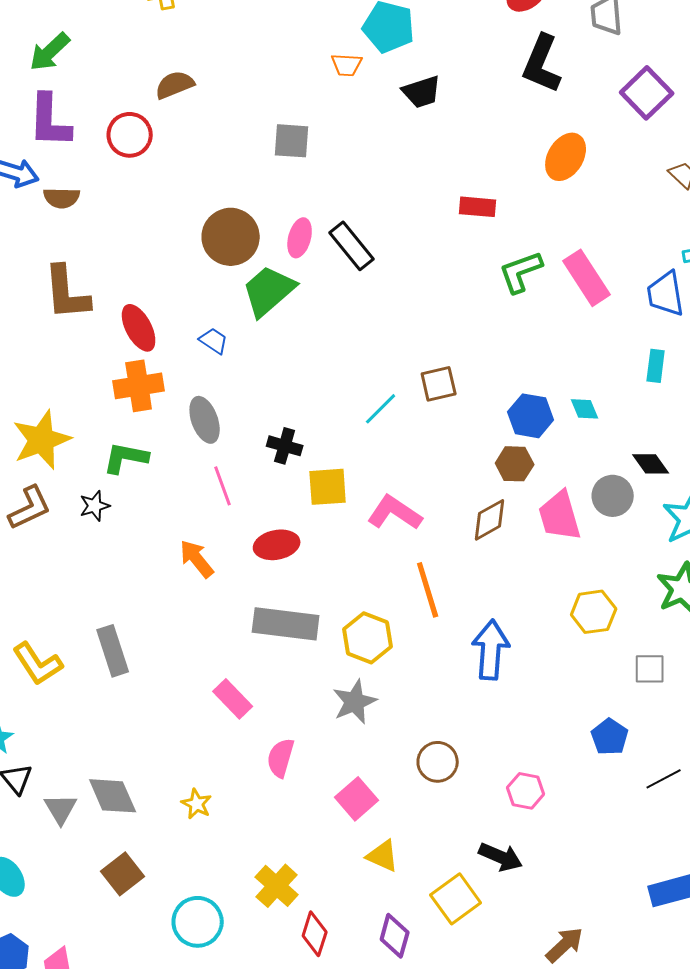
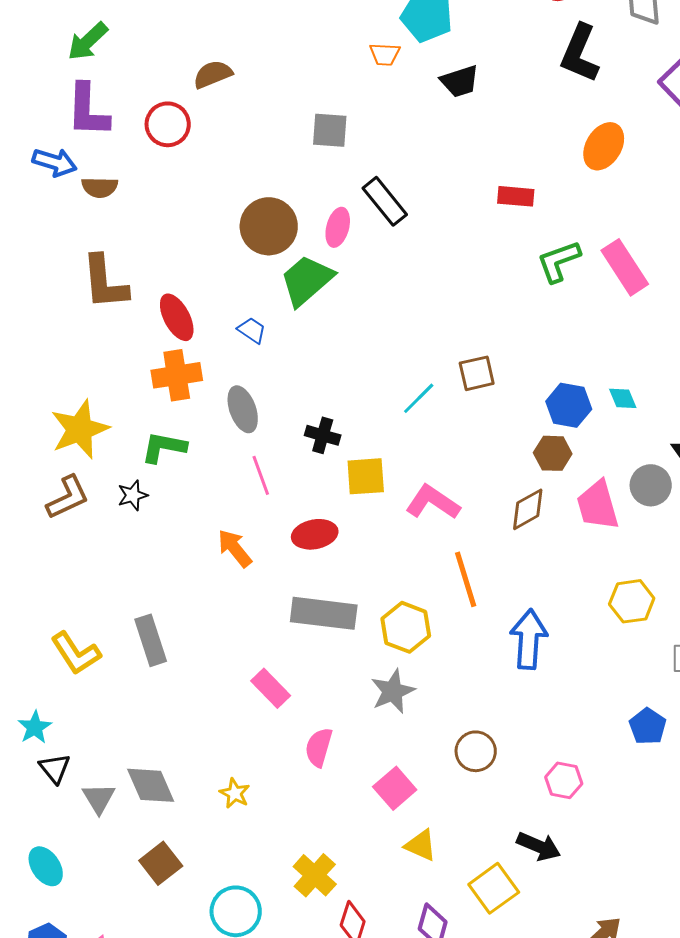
black rectangle: (352, 246) -> (385, 201), moved

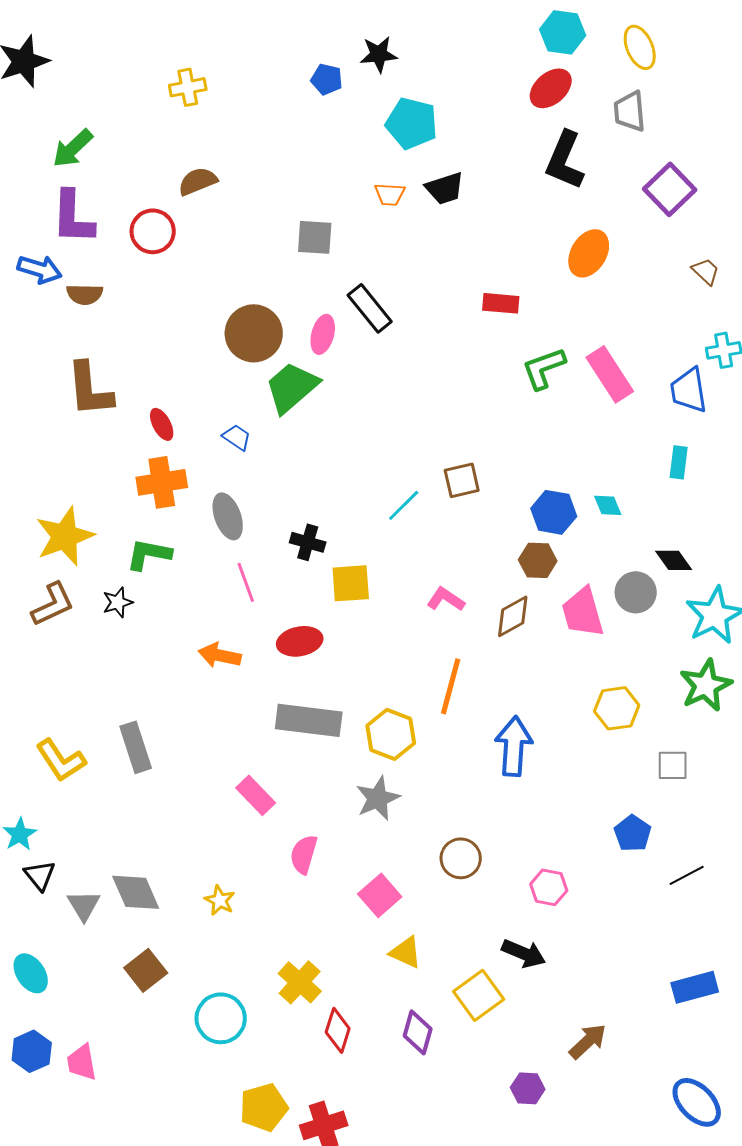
orange trapezoid: (385, 54) -> (390, 194), moved
red ellipse: (177, 317) -> (162, 424), size x0.7
pink L-shape: (433, 502) -> (446, 599), moved, size x0.7
orange arrow: (235, 548) -> (220, 655), turned -39
orange line: (466, 579) -> (451, 686), turned 32

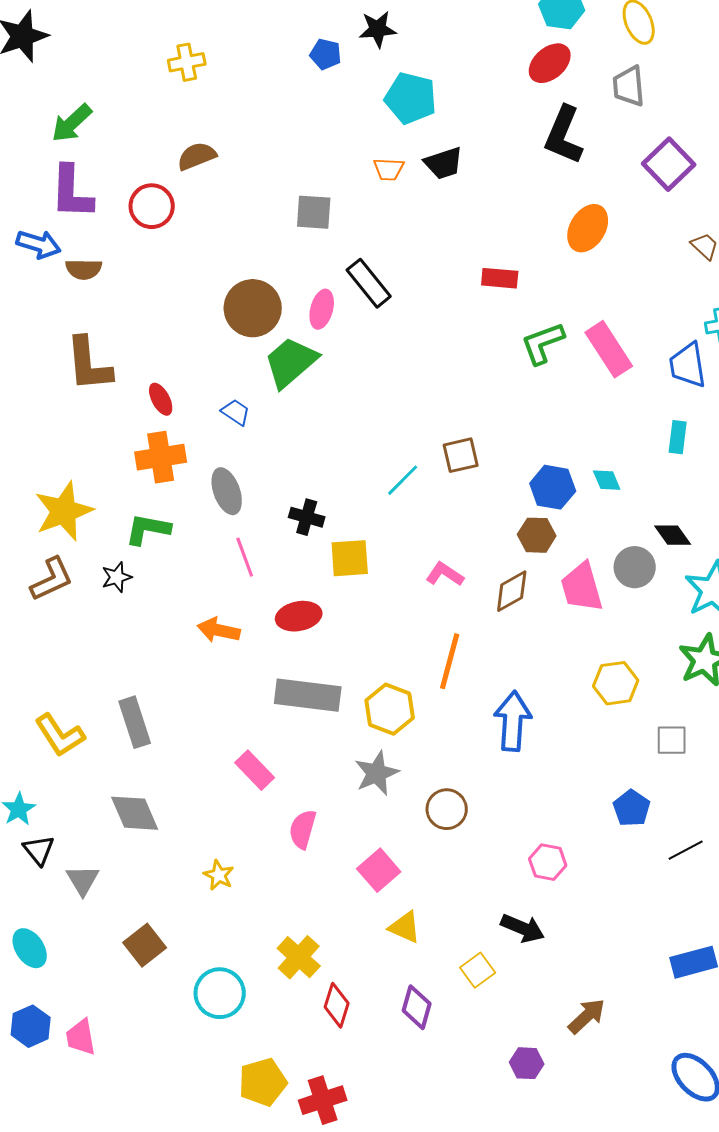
brown circle: (461, 858) -> (447, 809), moved
gray diamond: (136, 892) -> (135, 813), moved
yellow square: (479, 995) -> (478, 970), size x0.7

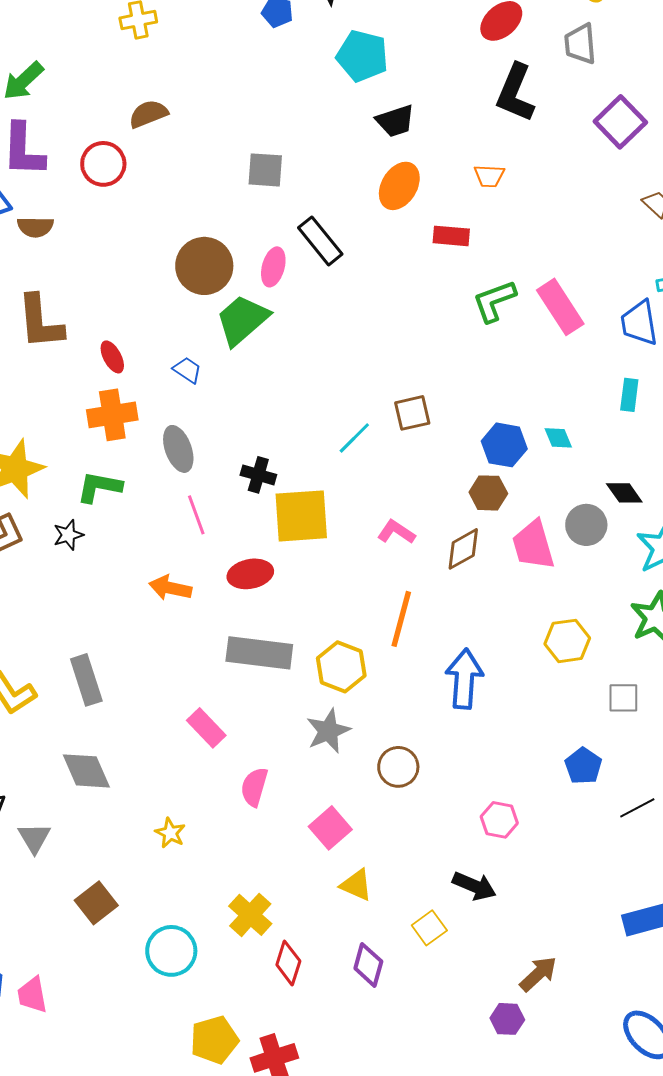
orange trapezoid: (389, 169) -> (489, 176), moved
orange ellipse: (588, 228) -> (399, 186), moved
yellow square: (350, 558) -> (301, 516), size x1.4
purple hexagon: (527, 1063) -> (507, 1019), moved

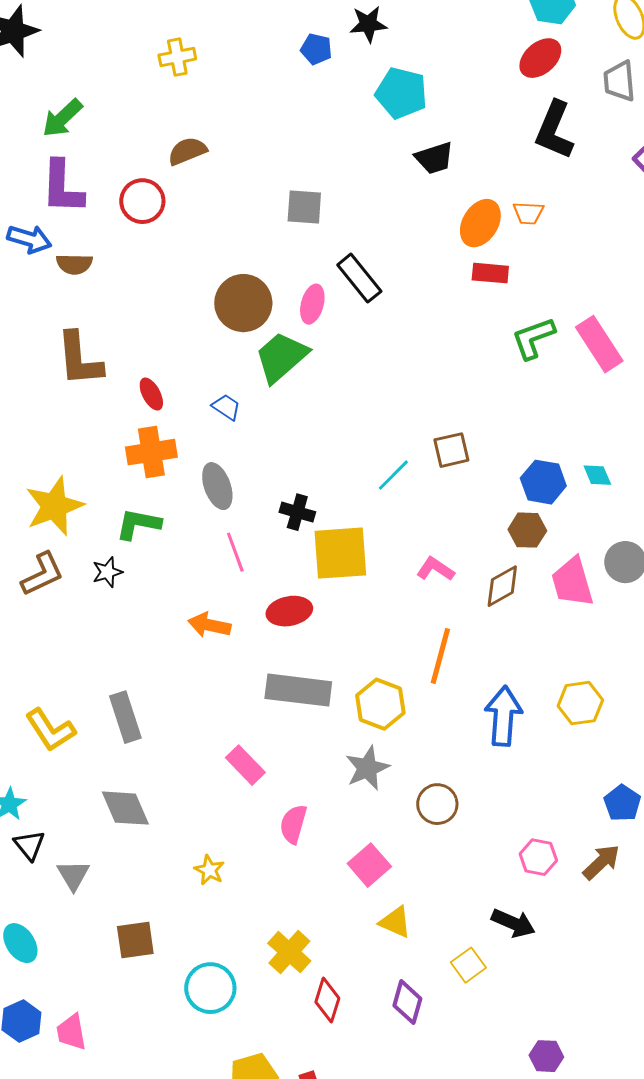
orange ellipse: (399, 186) -> (480, 223), moved
yellow hexagon: (567, 641) -> (580, 703), moved
brown square: (96, 903) -> (135, 940), turned 30
brown arrow: (538, 974) -> (601, 862), moved

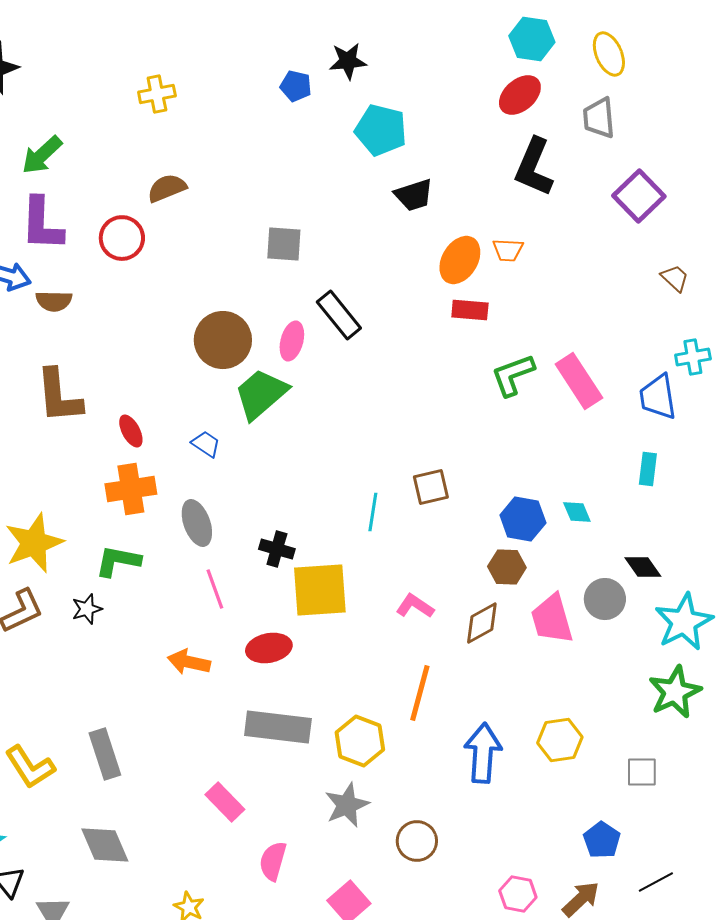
cyan line: (393, 475) -> (373, 512), turned -36

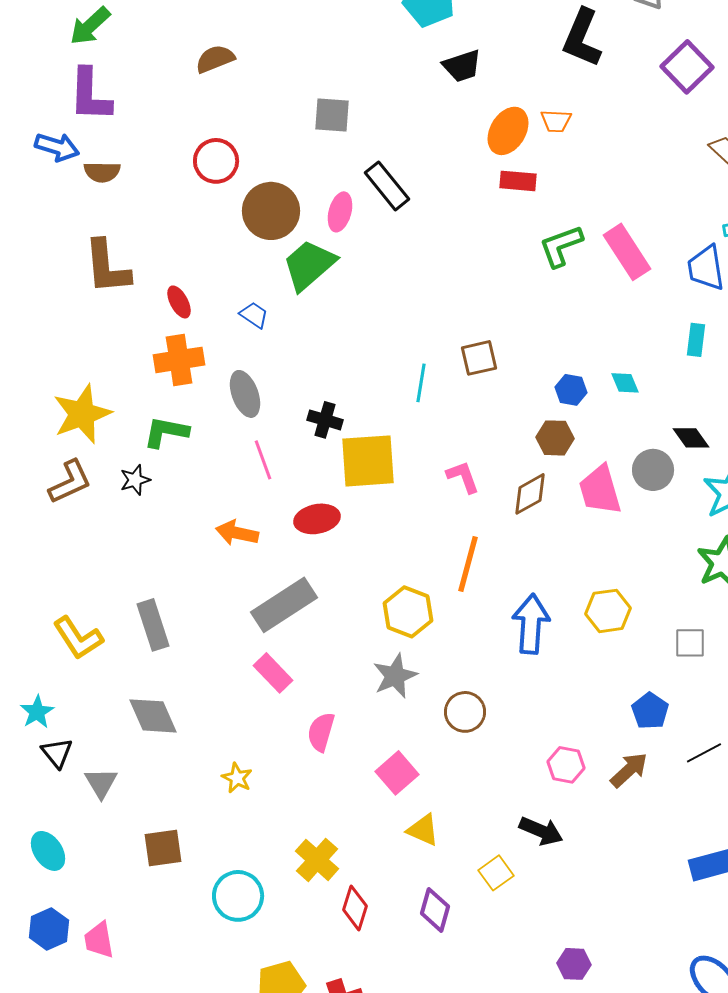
red circle: (122, 238) -> (216, 161), moved
blue hexagon: (523, 519) -> (571, 390), size x0.7
pink L-shape: (415, 606) -> (463, 477), turned 36
gray rectangle: (278, 727) -> (284, 605), moved, turned -40

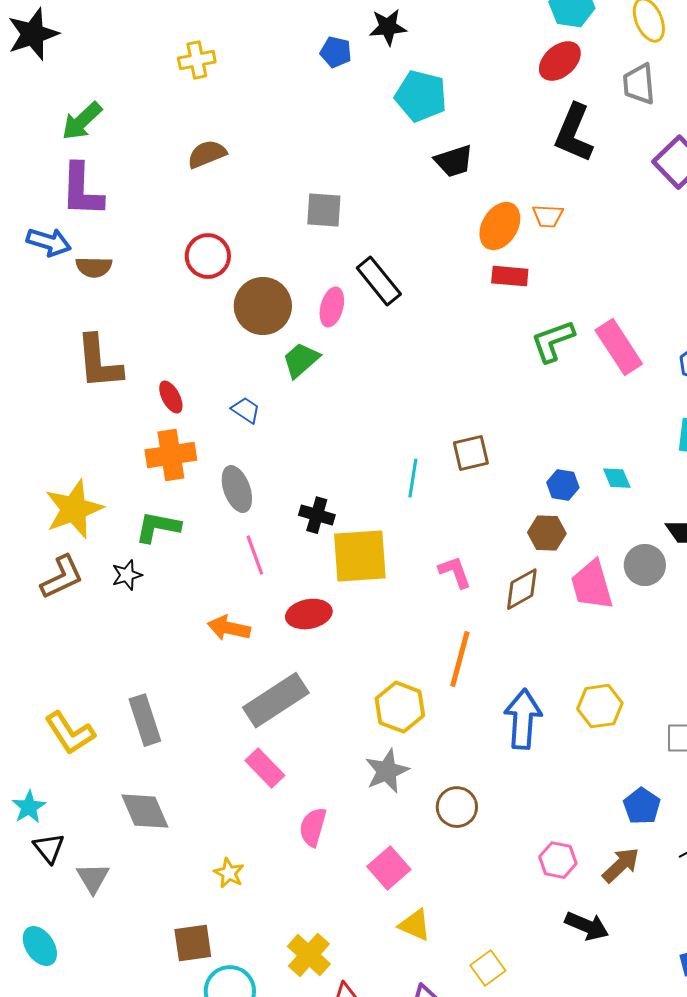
green trapezoid: (309, 265) -> (301, 360), size x0.7
black arrow: (541, 831) -> (587, 926), moved
brown square: (163, 848) -> (193, 943), moved

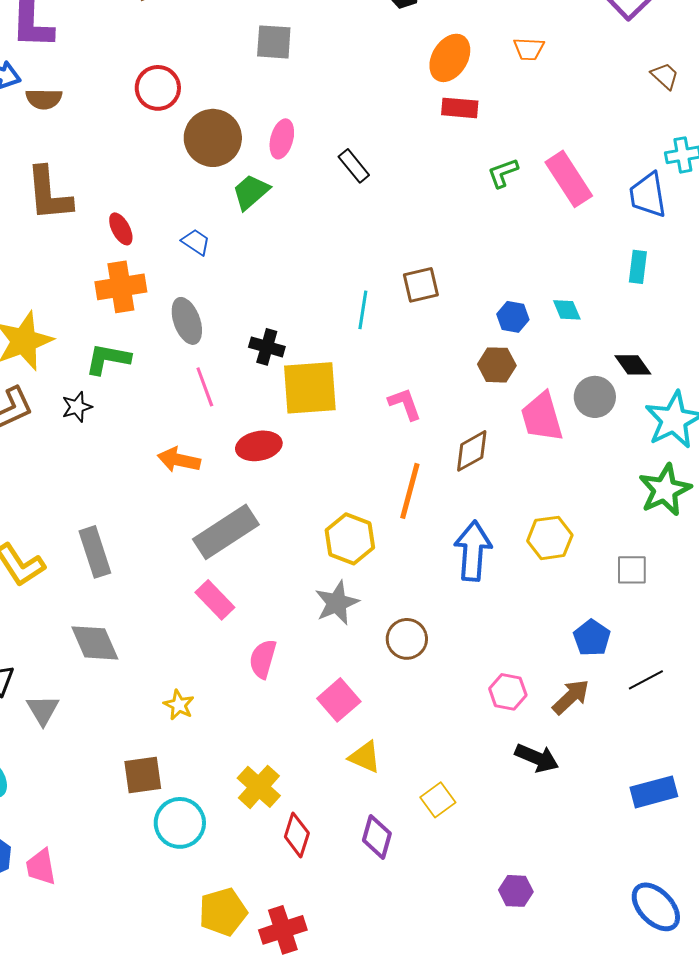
orange trapezoid: (548, 216) -> (529, 49), moved
black rectangle: (379, 281) -> (354, 166), moved, size x0.7
green L-shape: (553, 341) -> (503, 173), size x0.7
brown diamond: (522, 589) -> (472, 451), moved

